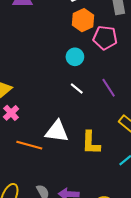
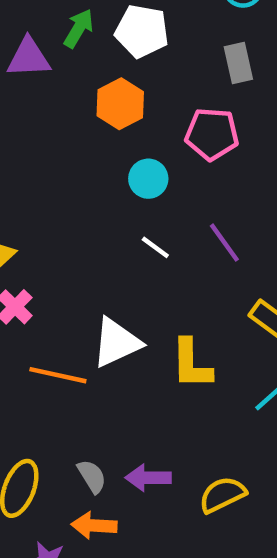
orange hexagon: (83, 20) -> (120, 104), moved
white triangle: (57, 131) -> (116, 343), turned -30

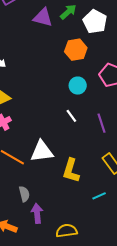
gray semicircle: (92, 476) -> (24, 194), moved
purple arrow: (148, 478) -> (37, 213), turned 66

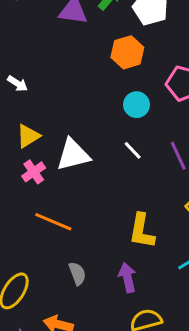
white triangle: (42, 151) -> (73, 155), moved
purple arrow: (37, 213) -> (127, 278), moved

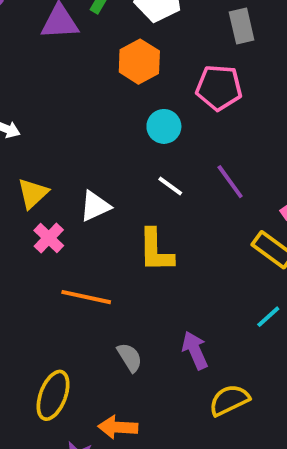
white triangle: (73, 155) -> (95, 206), size x0.7
yellow L-shape: (142, 231) -> (156, 250), moved

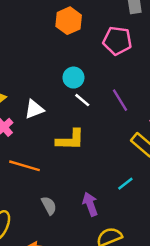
cyan circle: (164, 126) -> (73, 78), moved
yellow L-shape: (156, 250) -> (70, 140), turned -92
cyan line: (268, 317) -> (125, 184), moved

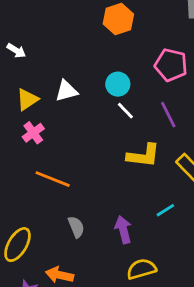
pink pentagon: (117, 41) -> (171, 65), moved
white triangle: (34, 109) -> (66, 91), moved
yellow L-shape: (70, 140) -> (143, 155), moved

